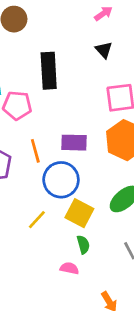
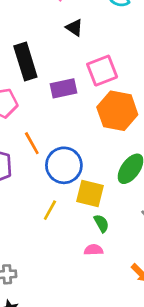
purple rectangle: (74, 143) -> (64, 88), moved

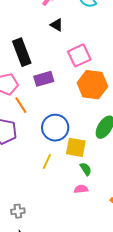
purple rectangle: (64, 88) -> (44, 79), moved
orange line: (32, 143) -> (21, 105), moved

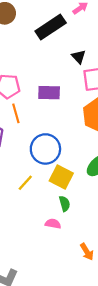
black triangle: (57, 25) -> (79, 57), moved
black rectangle: (22, 52) -> (51, 27), moved, turned 60

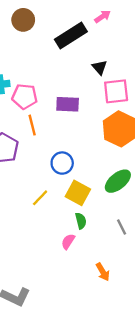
blue circle: (45, 149) -> (62, 163), size x0.7
pink semicircle: (53, 224) -> (68, 242), turned -70

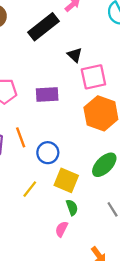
orange line: (32, 125) -> (21, 137), moved

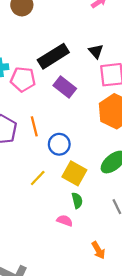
black rectangle: (43, 27) -> (53, 56), moved
purple rectangle: (47, 94) -> (65, 87), turned 35
pink semicircle: (62, 229) -> (65, 221), turned 77

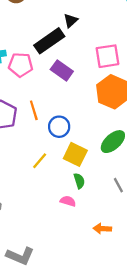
black triangle: (96, 51) -> (71, 21), moved, turned 32
orange arrow: (98, 250) -> (102, 229), turned 126

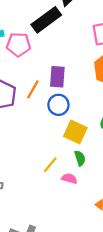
purple rectangle: (62, 70) -> (57, 77), moved, turned 60
orange line: (34, 110) -> (33, 89), turned 48
yellow line: (40, 161) -> (50, 165), moved

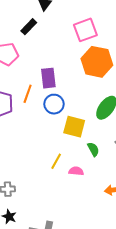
black rectangle: (46, 20) -> (29, 27), size x0.6
green semicircle: (80, 158) -> (93, 149), moved

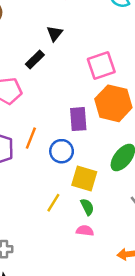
purple rectangle: (48, 78) -> (78, 119), moved
green semicircle: (93, 149) -> (87, 207), moved
yellow line: (56, 161) -> (53, 203), moved

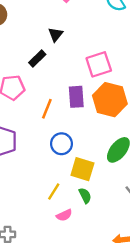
purple rectangle: (78, 119) -> (76, 97), moved
orange line: (31, 138) -> (47, 109), moved
pink semicircle: (85, 231) -> (64, 215), moved, turned 147

